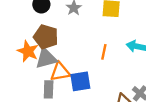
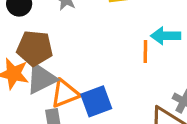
orange line: (104, 52) -> (145, 52), moved

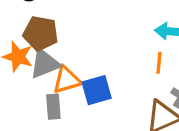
orange line: (145, 52) -> (159, 63), moved

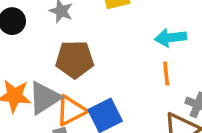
brown pentagon: (41, 33) -> (75, 59), moved

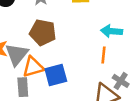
gray triangle: (44, 98) -> (17, 54), turned -30

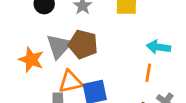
gray triangle: (17, 54) -> (59, 46), moved

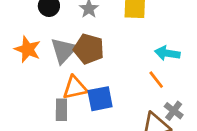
orange star: (31, 60) -> (28, 49), moved
orange line: (148, 73) -> (156, 80), turned -48

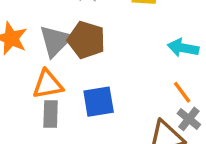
orange line: (156, 80) -> (182, 92), moved
orange triangle: (75, 88) -> (48, 84), moved

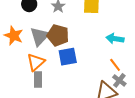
orange triangle: (48, 84) -> (36, 62), turned -30
blue square: (99, 102) -> (68, 57), moved

